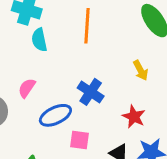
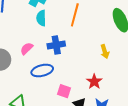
blue cross: (91, 92) -> (56, 45), moved, turned 36
pink square: (80, 140) -> (64, 91), moved

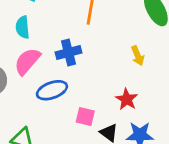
cyan semicircle: (41, 18) -> (23, 27), moved
pink semicircle: (27, 49) -> (27, 61), size x1.5

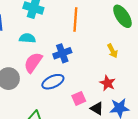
cyan semicircle: (23, 27) -> (27, 38), turned 105
pink square: (85, 117) -> (79, 98), turned -32

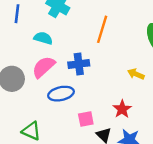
yellow arrow: (112, 51) -> (136, 74), turned 128

